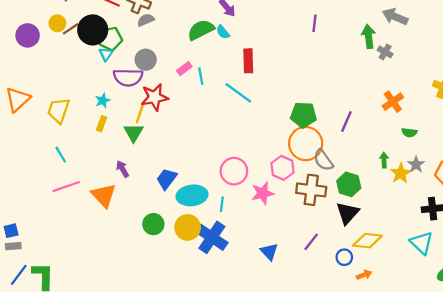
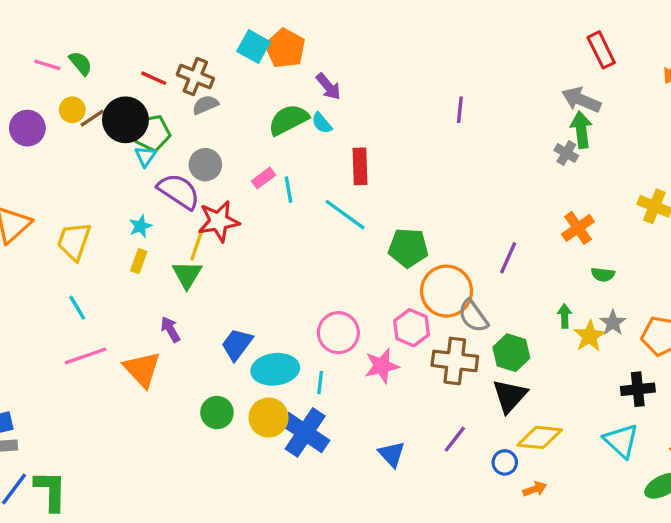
green arrow: (369, 37) -> (581, 130), moved
purple semicircle: (128, 77) -> (179, 191), turned -148
green pentagon: (303, 115) -> (408, 248), moved

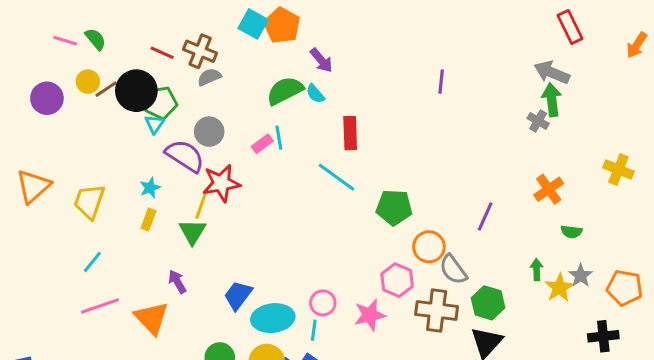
cyan line: (288, 190) -> (279, 138), moved
orange circle: (447, 291) -> (429, 247), size x0.7
cyan line: (77, 308) -> (92, 262), turned 70
pink circle: (338, 333) -> (323, 303), moved, size x0.7

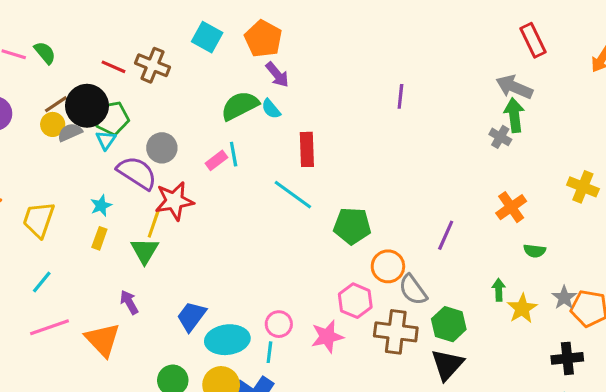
orange pentagon: (282, 25) -> (263, 39), moved
gray semicircle: (209, 77) -> (70, 132), moved
yellow circle: (88, 82) -> (53, 124), moved
gray star: (581, 276) -> (564, 298), moved

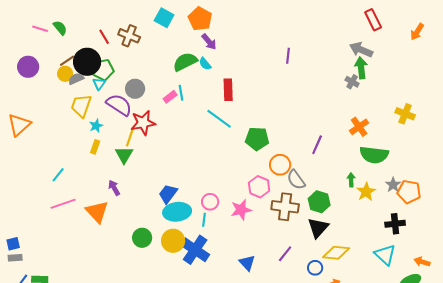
red line: (114, 67) -> (104, 37), turned 35
yellow trapezoid: (39, 220) -> (81, 106), moved
green semicircle: (535, 251) -> (374, 155), size x2.0
blue trapezoid: (191, 316) -> (168, 194), moved

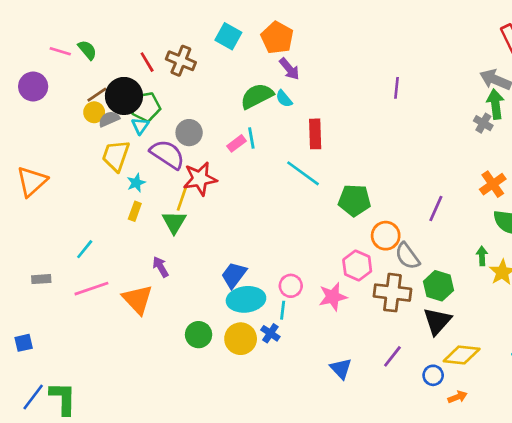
purple circle: (28, 67) -> (33, 86), moved
blue cross: (195, 250) -> (270, 333), moved, size x0.5
gray rectangle: (15, 258) -> (41, 279), moved

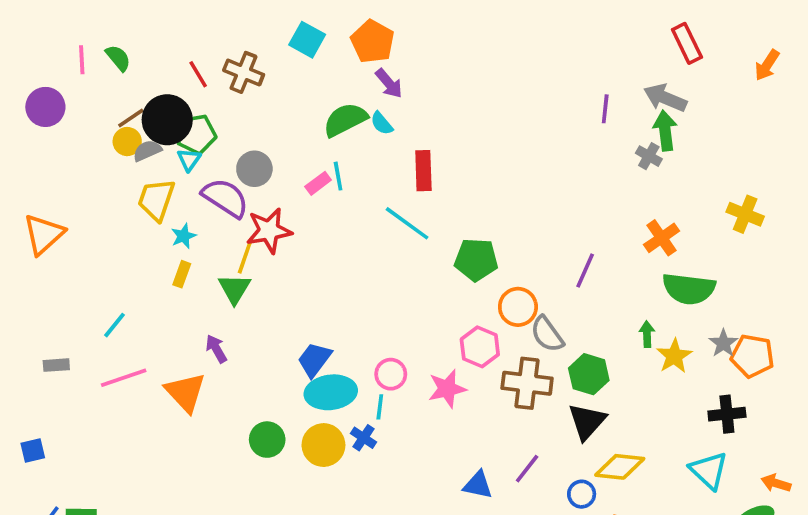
pink line: (60, 51) -> (82, 60), turned 70
purple line: (396, 88) -> (605, 109), moved
blue triangle: (341, 369) -> (478, 485), moved, turned -35

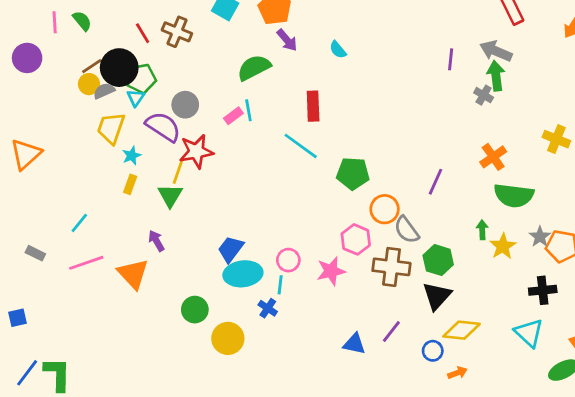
cyan semicircle: (382, 123) -> (338, 50), moved
gray rectangle: (56, 365) -> (35, 253), turned 30
yellow circle: (323, 445) -> (228, 338), moved

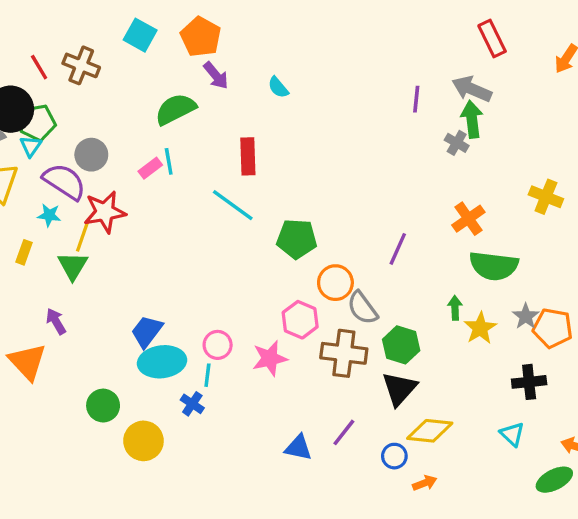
cyan star: (132, 156) -> (49, 215), moved, turned 30
cyan triangle: (529, 333) -> (512, 434), size x0.7

